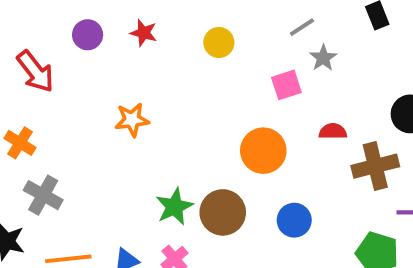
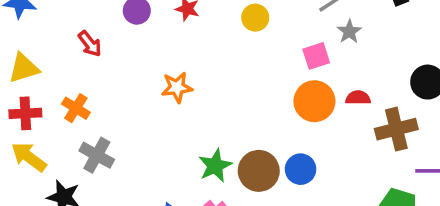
red arrow: (35, 71) -> (90, 44), size x0.7
orange circle: (263, 151) -> (314, 101), moved
blue circle: (294, 220) -> (301, 169), moved

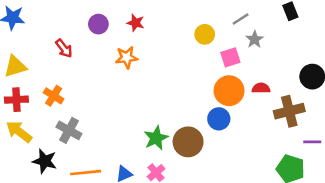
yellow circle: (255, 18) -> (205, 34), moved
orange star: (177, 87) -> (127, 57), moved
blue circle: (301, 169) -> (219, 119), moved

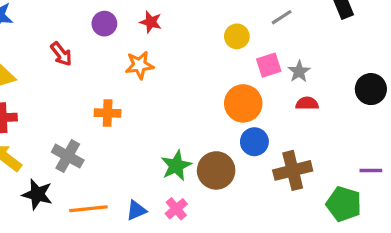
gray star: (255, 39) -> (299, 71), moved
orange circle: (229, 91) -> (243, 103), moved
orange cross: (54, 96) -> (108, 113), moved, turned -30
brown cross: (289, 111) -> (293, 170), moved

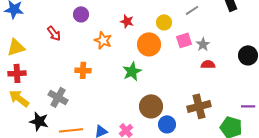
red star: (151, 22) -> (127, 21), moved
orange star: (139, 65) -> (103, 40), turned 30
orange circle: (243, 103) -> (149, 44), moved
blue circle: (254, 142) -> (167, 124), moved
green star: (176, 166) -> (132, 71), moved

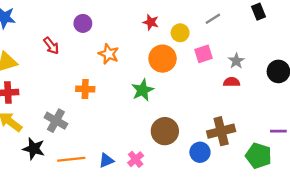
red star: (127, 21) -> (151, 22), moved
gray star: (203, 44) -> (236, 61), moved
blue circle: (167, 124) -> (200, 152), moved

